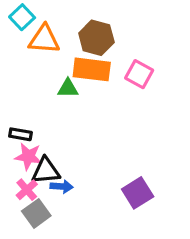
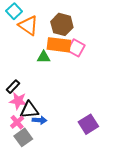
orange triangle: (44, 39) -> (28, 25), turned 30
pink square: (139, 74) -> (76, 48), moved
black rectangle: (20, 134) -> (13, 87), turned -56

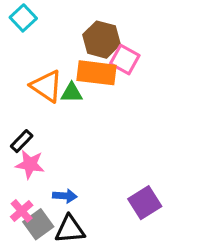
orange triangle: (28, 25) -> (47, 86), moved
pink square: (76, 48) -> (125, 60), moved
black triangle: (29, 110) -> (70, 229), moved
pink cross: (17, 122) -> (22, 211), moved

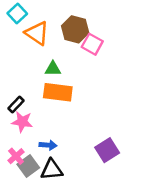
orange rectangle: (96, 73) -> (58, 92), moved
orange triangle: (47, 86) -> (37, 33), moved

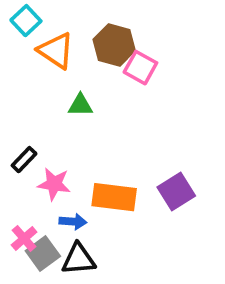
orange rectangle: (58, 92) -> (114, 197), moved
pink star: (22, 122) -> (54, 184), moved
purple square: (107, 150) -> (176, 191), moved

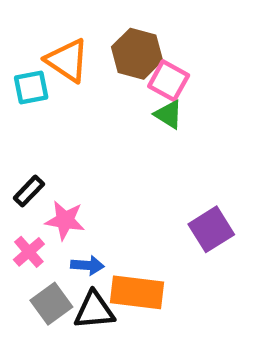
cyan square: (26, 21) -> (31, 87), moved, turned 32
green triangle: (80, 105) -> (169, 114), moved, turned 32
orange rectangle: (114, 197) -> (137, 292), moved
pink cross: (24, 238) -> (29, 252), moved

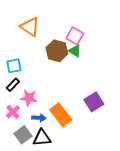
brown hexagon: (137, 54) -> (57, 51), moved
cyan square: (31, 87) -> (14, 66), moved
orange rectangle: (137, 292) -> (61, 115), moved, turned 45

